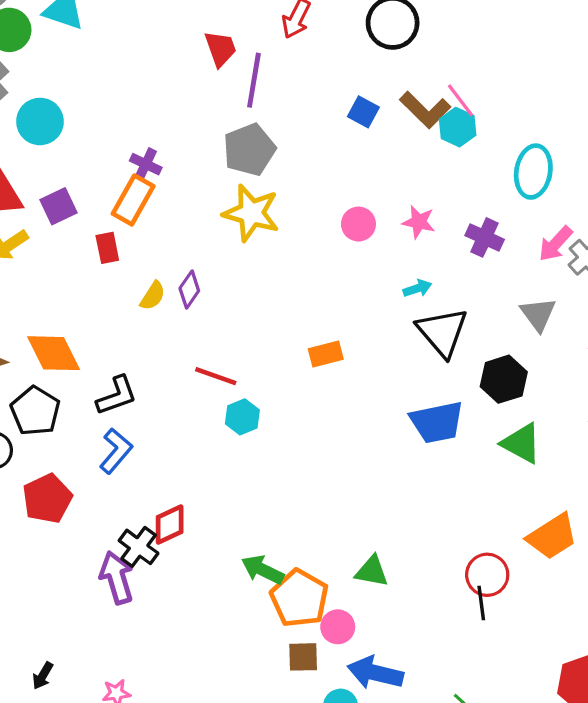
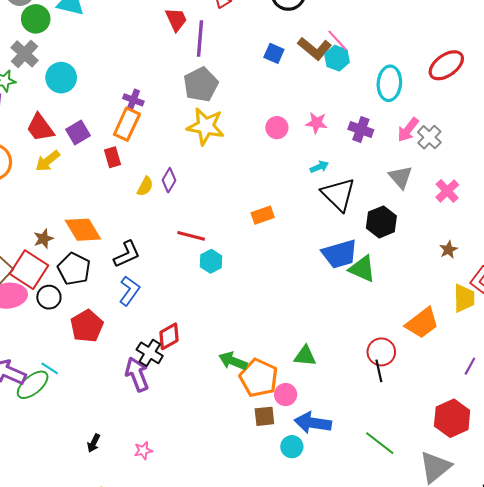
green triangle: (521, 443) -> (362, 269), moved

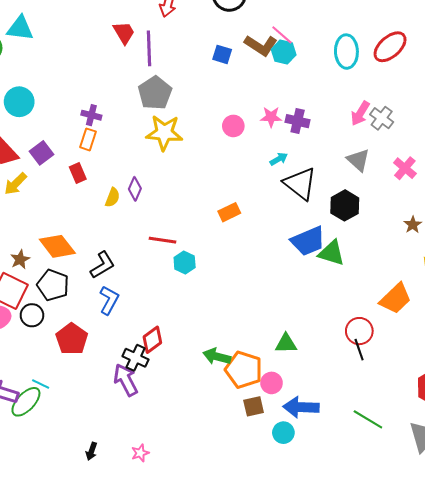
cyan ellipse: (389, 83) -> (346, 52), moved
orange rectangle: (127, 124) -> (88, 139), size x0.7
purple cross: (361, 129) -> (298, 121), moved

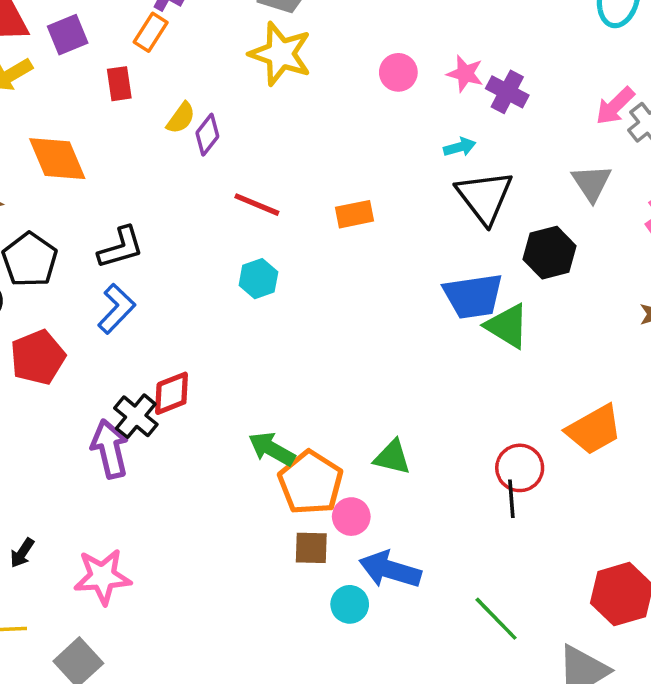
yellow semicircle: (113, 197) -> (181, 118), moved
red line: (163, 240) -> (257, 205), moved
orange diamond: (57, 246) -> (57, 159), moved
pink star: (140, 453) -> (103, 577), size x1.8

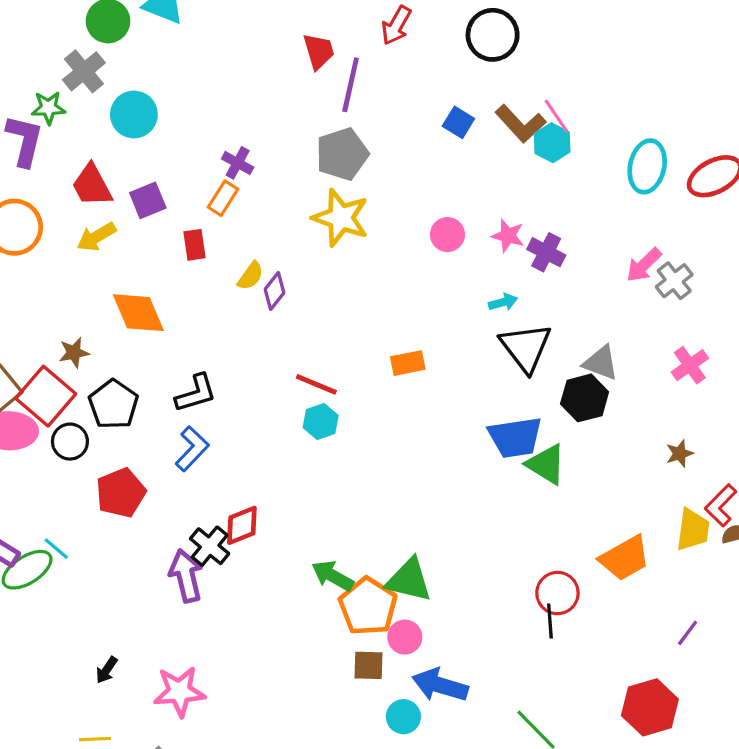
gray triangle: (592, 183) -> (601, 363), moved, turned -36
red line: (257, 205) -> (316, 384), moved
green triangle: (392, 457) -> (409, 580), moved, size x1.4

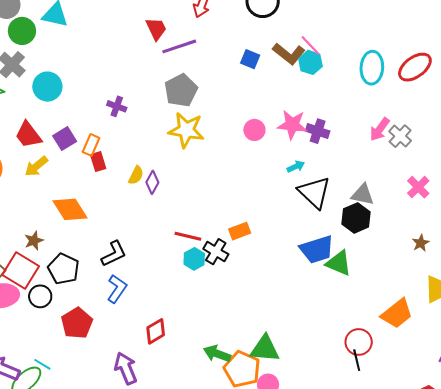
purple line: (351, 85) -> (179, 46), turned 68
orange rectangle: (223, 198) -> (91, 145), moved
pink star: (508, 236) -> (292, 125), size x1.4
orange rectangle: (408, 363) -> (240, 231), moved
black cross: (210, 546) -> (216, 252), moved

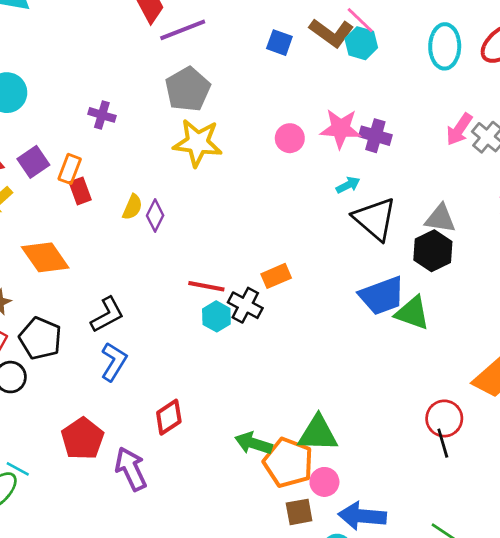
red pentagon: (77, 323) -> (83, 439), moved

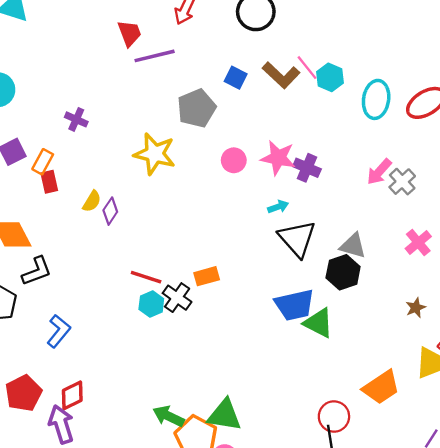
cyan hexagon: (361, 43) -> (330, 77), moved
gray pentagon: (188, 89) -> (196, 108), moved
black L-shape: (107, 315) -> (37, 271), moved
red diamond: (169, 417) -> (72, 395), moved

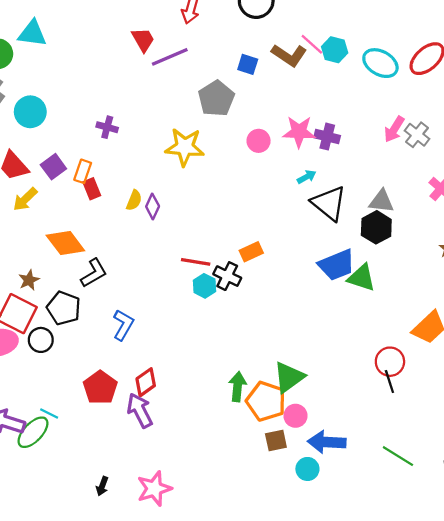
cyan ellipse: (376, 99) -> (380, 63), turned -60
green triangle: (224, 415) -> (289, 377), turned -36
green arrow: (169, 416) -> (237, 387), turned 80

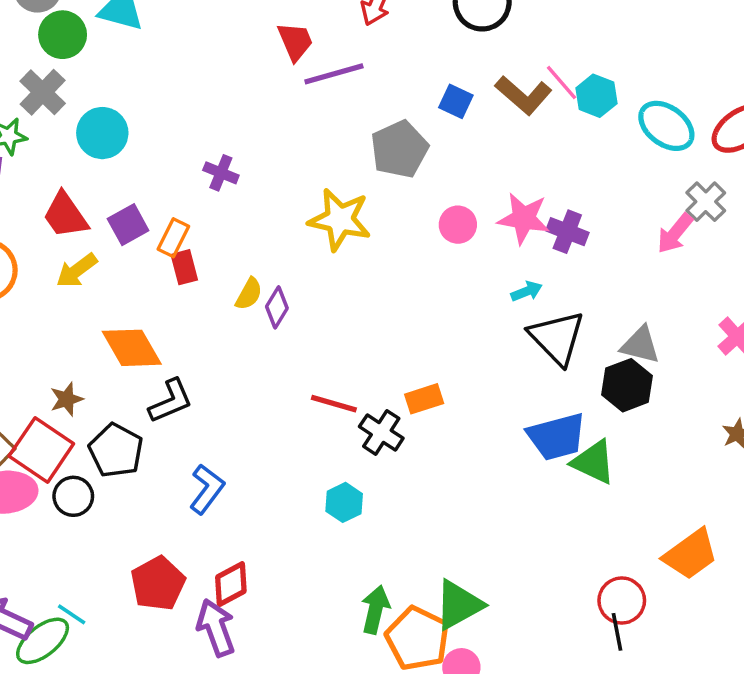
gray cross: (417, 135) -> (706, 202), moved
cyan hexagon: (204, 286) -> (344, 502), moved

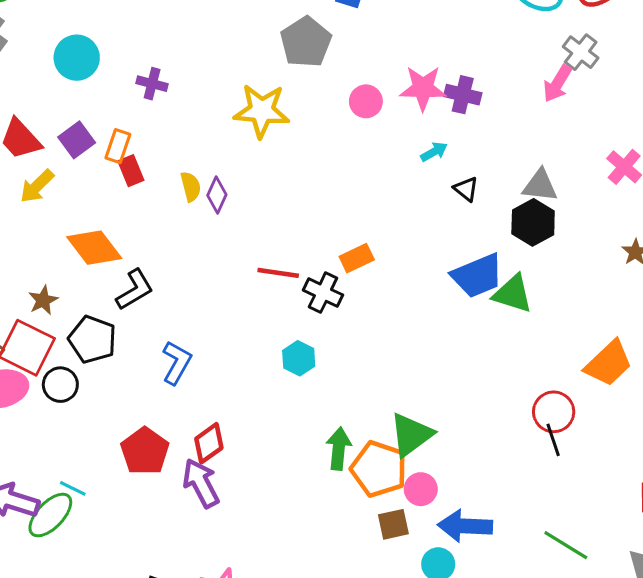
cyan circle: (102, 133) -> (77, 58), moved
yellow semicircle: (249, 294) -> (191, 187), turned -36
black triangle: (557, 338) -> (466, 189), size x0.5

